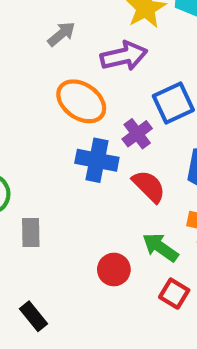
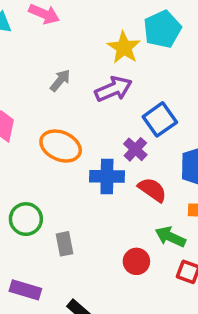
orange ellipse: (81, 101) -> (61, 146), moved

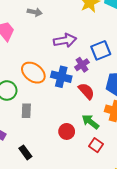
gray arrow: (60, 80) -> (35, 12), moved, turned 48
purple arrow: (113, 89) -> (65, 40), moved
orange ellipse: (61, 146) -> (33, 73), moved

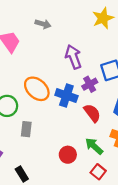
purple arrow: (65, 40) -> (73, 57), turned -105

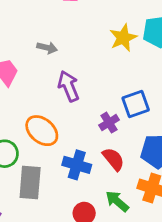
purple arrow: (73, 57) -> (69, 86), moved
blue cross: (66, 95) -> (77, 165), moved
gray rectangle: (26, 129) -> (30, 183), size x1.6

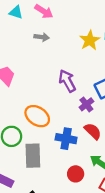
gray arrow: (47, 48) -> (42, 37), moved
purple arrow: (69, 86) -> (67, 81), moved

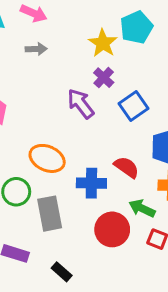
purple cross: (86, 104) -> (104, 78), moved
red circle: (76, 174) -> (112, 229), size x1.5

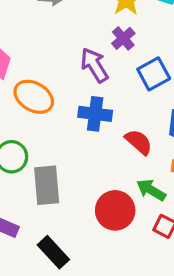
orange ellipse: (47, 158) -> (34, 97), moved
blue cross: (91, 183) -> (95, 114), moved
black rectangle: (62, 272) -> (53, 252), size x1.4

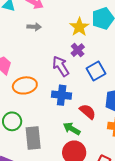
orange ellipse: (34, 97) -> (25, 85), turned -40
green arrow: (151, 190) -> (72, 129), moved

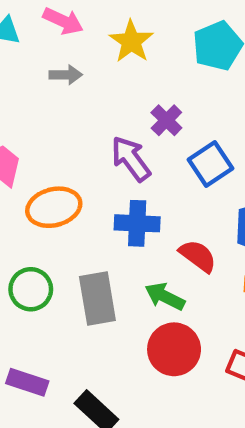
yellow star: (79, 27) -> (131, 41), moved
gray rectangle: (33, 138) -> (97, 298), moved

